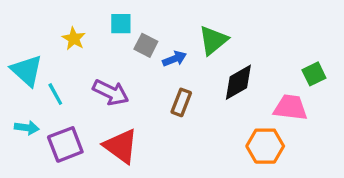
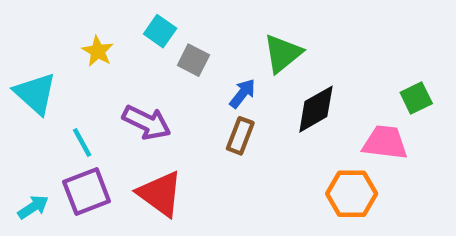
cyan square: (121, 24) -> (160, 31), turned 35
blue arrow: (175, 59) -> (242, 94), moved, turned -30
cyan line: (55, 94) -> (82, 142), moved
cyan arrow: (27, 128) -> (33, 207), moved, turned -40

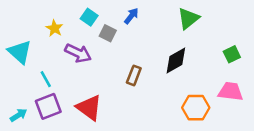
green triangle: (283, 53) -> (188, 18), moved
blue arrow: (242, 94) -> (131, 16), moved
purple arrow: (147, 122) -> (78, 53), moved
pink trapezoid: (385, 142) -> (231, 92), moved

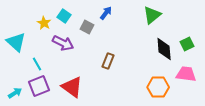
cyan square: (89, 17) -> (64, 16), moved
black diamond: (176, 61) -> (164, 49), moved, turned -65

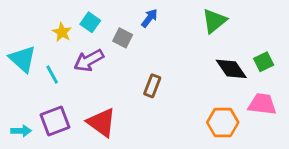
purple arrow: (63, 43) -> (89, 60), turned 125
black diamond: (164, 49) -> (231, 69), turned -30
cyan line: (37, 64) -> (52, 74), moved
cyan arrow: (15, 93) -> (21, 131), turned 32

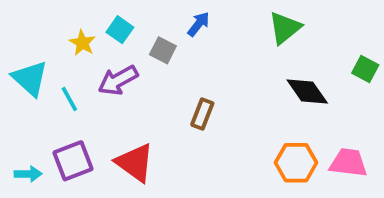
green square: (264, 62) -> (365, 69), moved, turned -36
pink trapezoid: (262, 104) -> (348, 163), moved

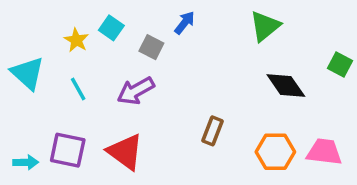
purple arrow: (118, 80) -> (136, 91), moved
cyan line: (69, 99) -> (78, 89), moved
brown rectangle: (202, 114) -> (213, 131), moved
purple square: (73, 161) -> (68, 150), turned 33

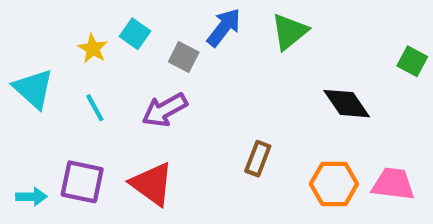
blue arrow: (185, 23) -> (224, 27), size x1.4
green triangle: (265, 26) -> (289, 32), moved
green square: (340, 65) -> (412, 61), moved

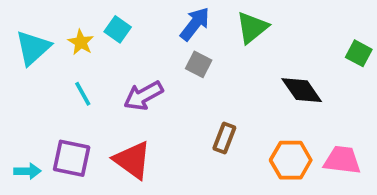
gray square: (184, 57) -> (199, 64), moved
cyan triangle: (33, 89) -> (33, 48), moved, turned 36

